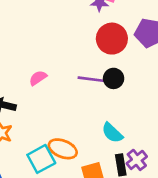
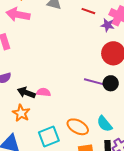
pink semicircle: (38, 78) -> (44, 92), moved, turned 32
orange ellipse: (63, 149) -> (78, 127), moved

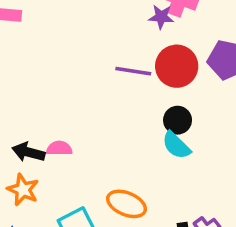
purple line: (94, 82) -> (133, 71), moved
cyan semicircle: (104, 124) -> (176, 145), moved

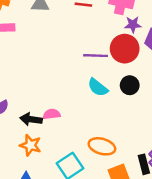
purple star: (161, 17) -> (133, 25), moved
cyan semicircle: (176, 145) -> (98, 87), moved

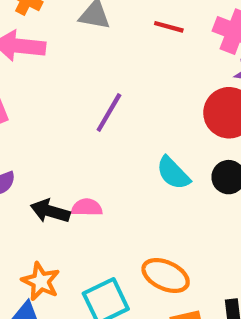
purple line: (96, 56) -> (109, 113), moved, turned -70
orange star: (30, 145) -> (41, 281), moved

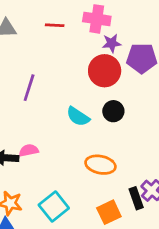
orange ellipse: (166, 275) -> (100, 165), moved

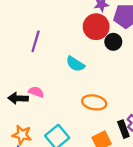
black circle: (113, 111) -> (113, 42), moved
pink semicircle: (29, 150) -> (36, 92), turned 32

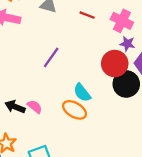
black circle: (113, 42) -> (126, 84), size x1.5
orange ellipse: (94, 102) -> (75, 110), moved

